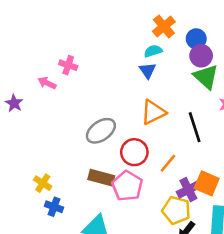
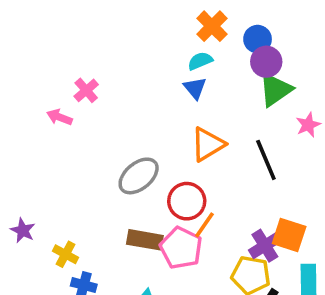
pink cross: (68, 65) -> (86, 90), turned 36
green triangle: (206, 77) -> (275, 90), turned 48
purple star: (14, 103) -> (23, 230), moved
orange line: (168, 163) -> (204, 225), moved

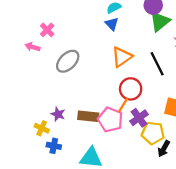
gray ellipse: (139, 176) -> (68, 61), moved
red circle: (187, 201) -> (131, 89), moved
purple star: (23, 230) -> (58, 114), moved
purple cross: (265, 246) -> (139, 118), moved

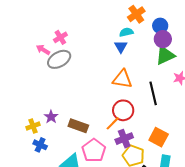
orange triangle: (122, 57) -> (122, 79), turned 30
gray ellipse: (68, 61) -> (59, 59), moved
pink pentagon: (110, 120) -> (94, 150), moved
yellow cross: (42, 128) -> (33, 126), turned 32

